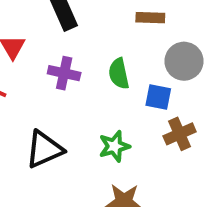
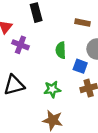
purple cross: (64, 73) -> (20, 45), moved

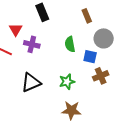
brown rectangle: (83, 23) -> (87, 16), turned 64

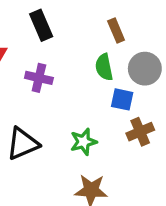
purple cross: (32, 44) -> (39, 78), moved
green semicircle: (70, 44) -> (104, 67), moved

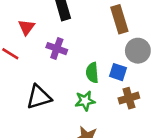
brown rectangle: (116, 30) -> (119, 19), size x1.5
green semicircle: (104, 67) -> (92, 73), moved

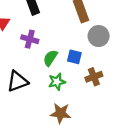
blue square: (118, 72) -> (74, 57), moved
green semicircle: (92, 73) -> (50, 58), moved, turned 42

